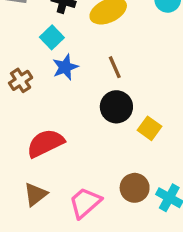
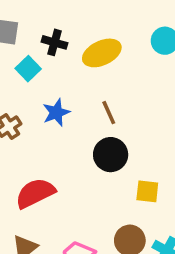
cyan square: (52, 37) -> (28, 69), moved
yellow square: (149, 128) -> (147, 191), moved, turned -30

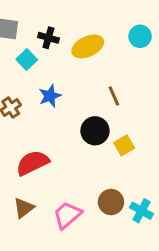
brown line: (109, 113) -> (114, 96), moved
yellow square: (147, 191) -> (124, 145), moved, turned -36

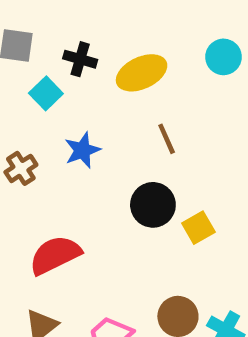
brown line: (114, 96) -> (167, 139), moved

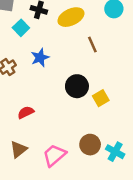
brown line: (167, 139) -> (92, 44), moved
red semicircle: (55, 255) -> (26, 112), size x0.6

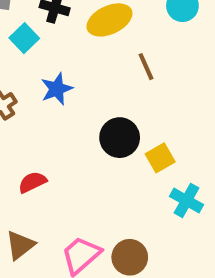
brown circle: (90, 145) -> (130, 257), moved
cyan cross: (115, 152) -> (187, 200), moved

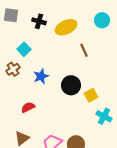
cyan square: (24, 38) -> (24, 49), moved
blue star: (57, 89) -> (41, 76), moved

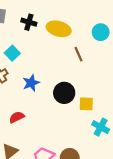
cyan circle: (102, 20) -> (101, 32), moved
yellow ellipse: (66, 27) -> (59, 29), turned 40
yellow square: (91, 95) -> (86, 104), turned 32

